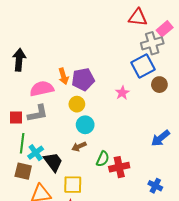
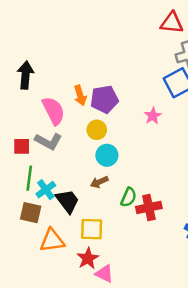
pink semicircle: (42, 89) -> (53, 111), turned 75
gray L-shape: (38, 113) -> (48, 141), turned 40

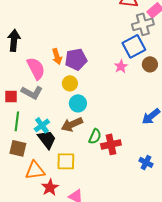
pink star: (153, 116) -> (121, 66), moved
brown arrow: (99, 182) -> (72, 124), size x1.5
cyan cross: (46, 190) -> (42, 125), moved
red star: (88, 258) -> (50, 187), moved

